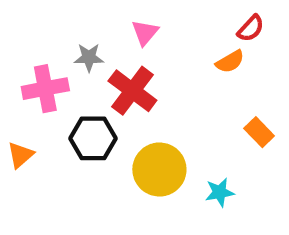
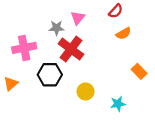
red semicircle: (251, 28) -> (116, 11), moved
gray star: (89, 57) -> (57, 28), moved
yellow circle: (159, 170) -> (86, 91), size x0.6

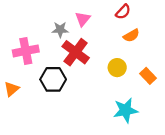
yellow circle: (86, 91) -> (117, 68), moved
cyan star: (118, 104) -> (125, 110), size x1.5

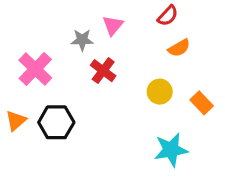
pink cross: (26, 51) -> (35, 69), turned -35
red cross: (76, 52) -> (103, 71), size x0.7
black hexagon: (53, 79) -> (56, 122), moved

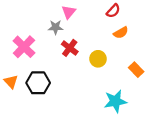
pink triangle: (113, 25) -> (69, 12), moved
yellow circle: (160, 92) -> (98, 59), moved
orange triangle: (16, 121) -> (11, 82), turned -32

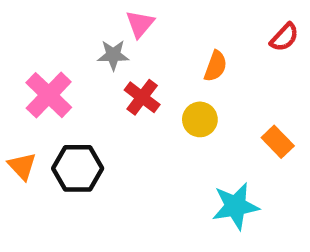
red semicircle: (113, 11) -> (284, 37), moved
orange semicircle: (121, 33) -> (215, 66), moved, turned -40

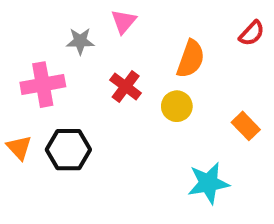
gray star: (113, 55) -> (80, 41), moved
orange semicircle: (215, 66) -> (191, 59), size x1.4
pink cross: (49, 95) -> (43, 85), turned 36

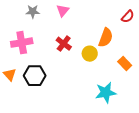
gray star: (80, 41) -> (33, 12), moved
orange semicircle: (191, 59) -> (106, 38), moved

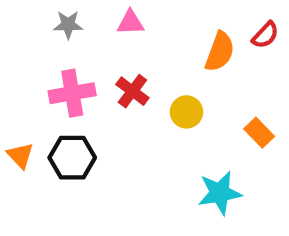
pink triangle: (63, 11) -> (130, 23), turned 48
orange semicircle: (106, 38) -> (220, 52), moved
pink cross: (22, 43) -> (72, 93), moved

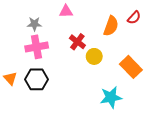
gray star: (68, 25) -> (34, 24), moved
red cross: (132, 91) -> (77, 42), moved
orange rectangle: (259, 133) -> (131, 67), size x1.5

